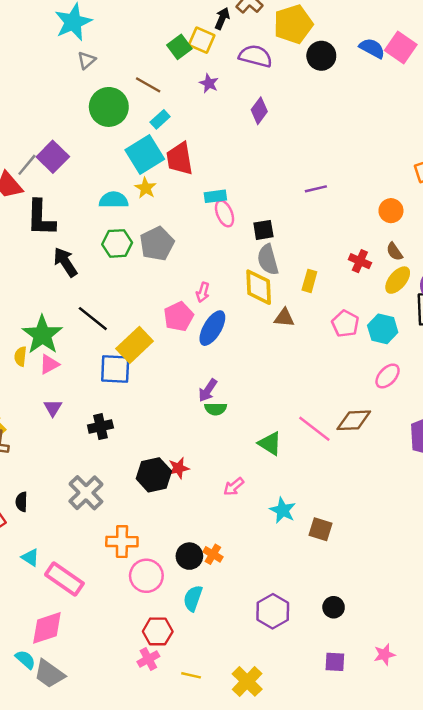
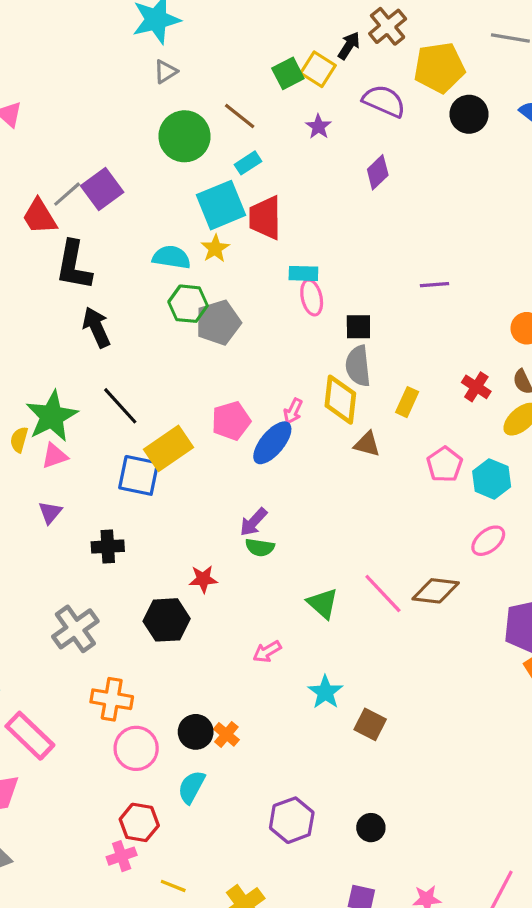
green hexagon: (117, 243) -> (188, 304), moved
pink arrow: (203, 292) -> (293, 411), moved
red star: (179, 468) -> (203, 579), moved

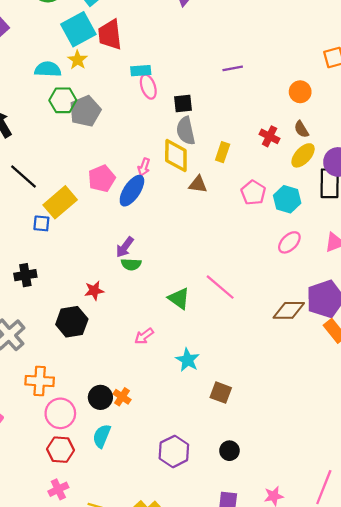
blue square: (139, 475) -> (41, 223), size x0.6
brown diamond: (436, 591) -> (289, 310), moved
brown square: (370, 724) -> (221, 393), moved
red hexagon: (139, 822) -> (60, 450), moved

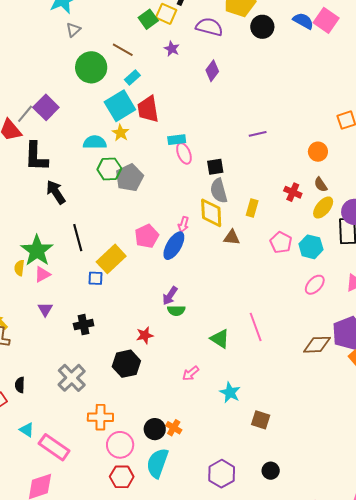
black line: (23, 176) -> (78, 238), turned 36
pink line: (220, 287) -> (256, 327), turned 32
cyan semicircle: (102, 436) -> (157, 463), size x1.4

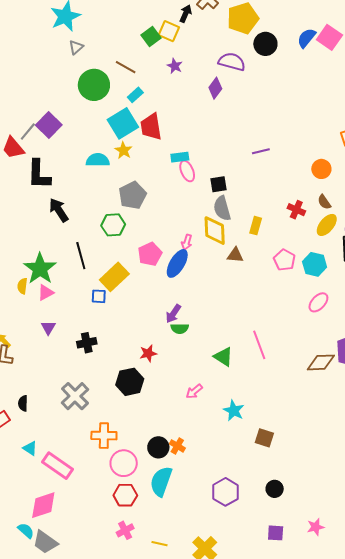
blue semicircle: (303, 21) -> (306, 38), turned -80
purple semicircle: (209, 27) -> (232, 62), moved
green hexagon: (109, 169) -> (113, 225), moved

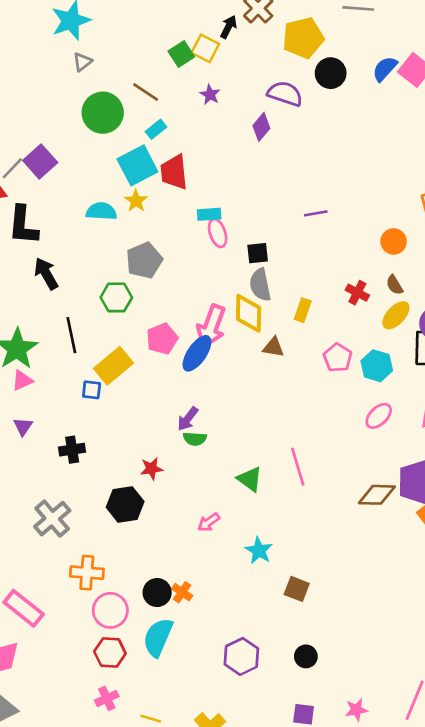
pink arrow: (187, 242) -> (211, 326), size x2.0

